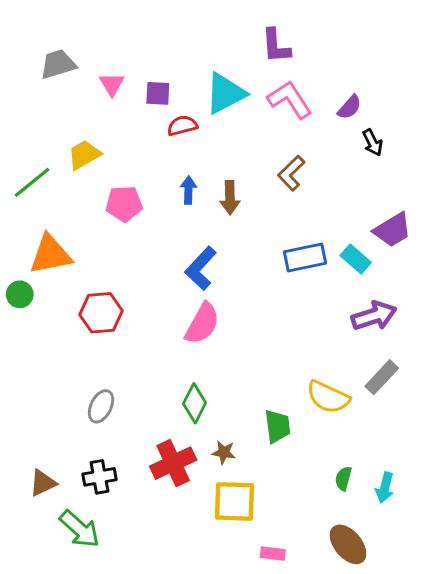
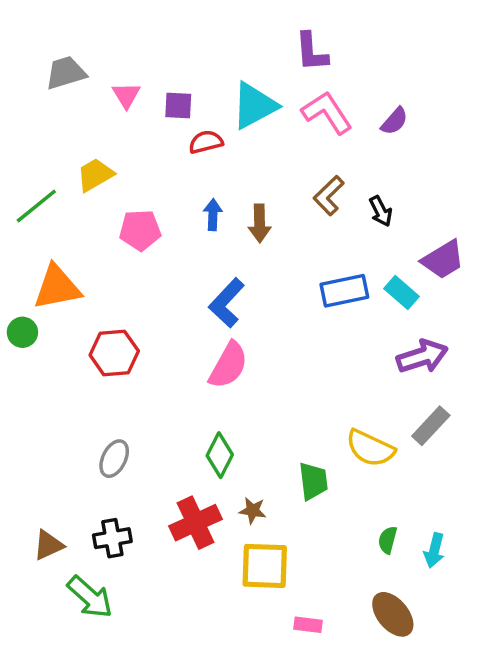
black arrow: (373, 142) -> (381, 211), moved

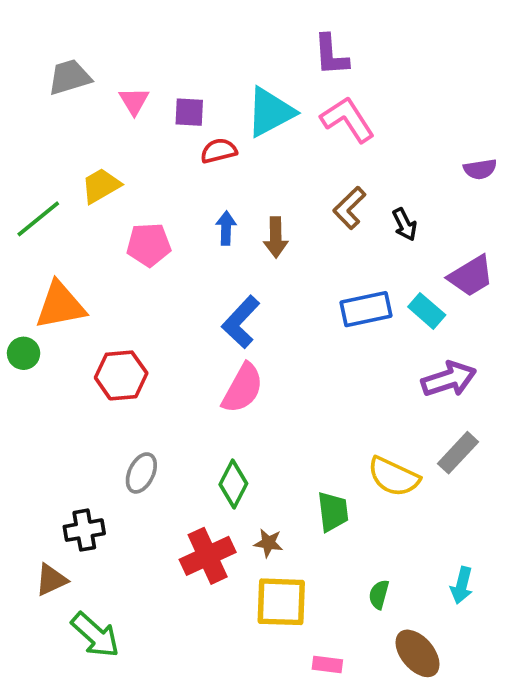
purple semicircle: (395, 121) -> (480, 169), moved, turned 40
gray ellipse: (114, 459) -> (141, 473), moved
black cross: (112, 538) -> (84, 530), moved
green semicircle: (388, 540) -> (379, 594), moved

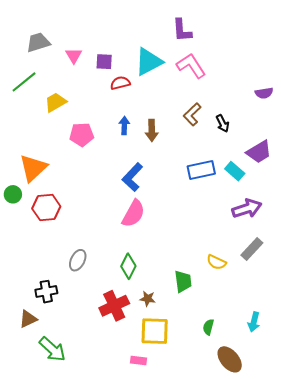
green line: (38, 219) -> (24, 82), moved
orange triangle: (60, 305) -> (33, 168), turned -32
red hexagon: (121, 375) -> (46, 208), moved
yellow semicircle: (394, 477) -> (216, 262), size x0.7
pink rectangle: (327, 664) -> (138, 360), moved

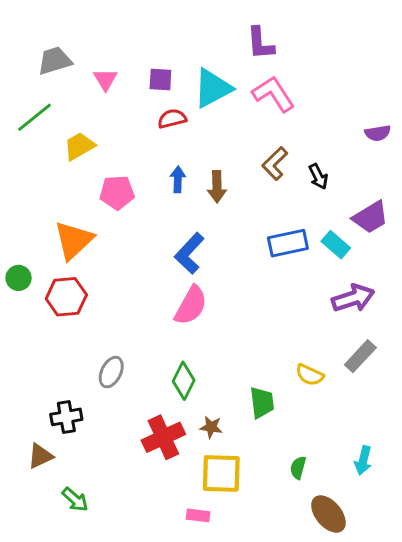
purple square: (104, 62) -> (160, 80), moved
orange triangle: (33, 168) -> (74, 240), moved
green arrow: (52, 349) -> (75, 500), size x0.7

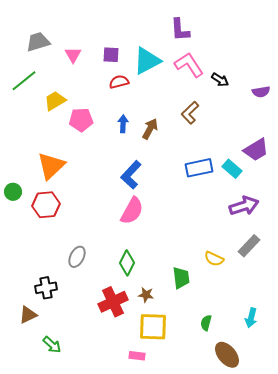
black arrow: (318, 177) -> (220, 80), moved, turned -30
brown arrow: (217, 187) -> (150, 129), turned -150
pink pentagon: (117, 192) -> (81, 120), moved

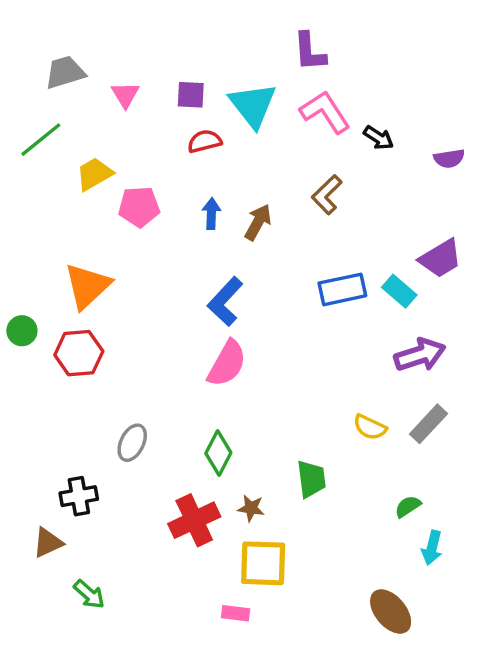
cyan triangle: (147, 61) -> (253, 105), turned -40
yellow semicircle: (214, 259) -> (370, 427), moved
green semicircle: (206, 323) -> (408, 506), moved, turned 42

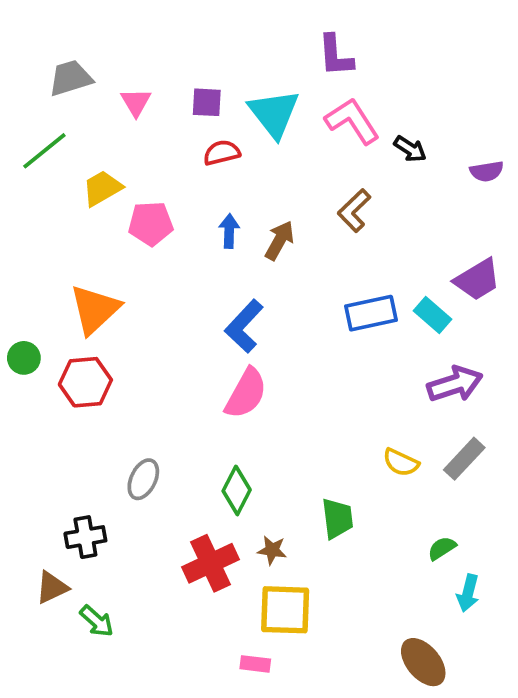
green arrow: (89, 594) -> (97, 621), moved

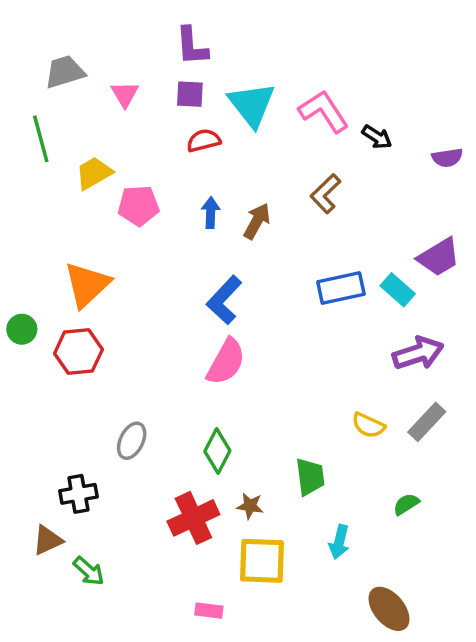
purple L-shape: (336, 56) -> (192, 46), moved
green line: (44, 151) -> (41, 139), turned -66
cyan arrow: (468, 593) -> (339, 542), moved
pink rectangle: (255, 664) -> (209, 611), moved

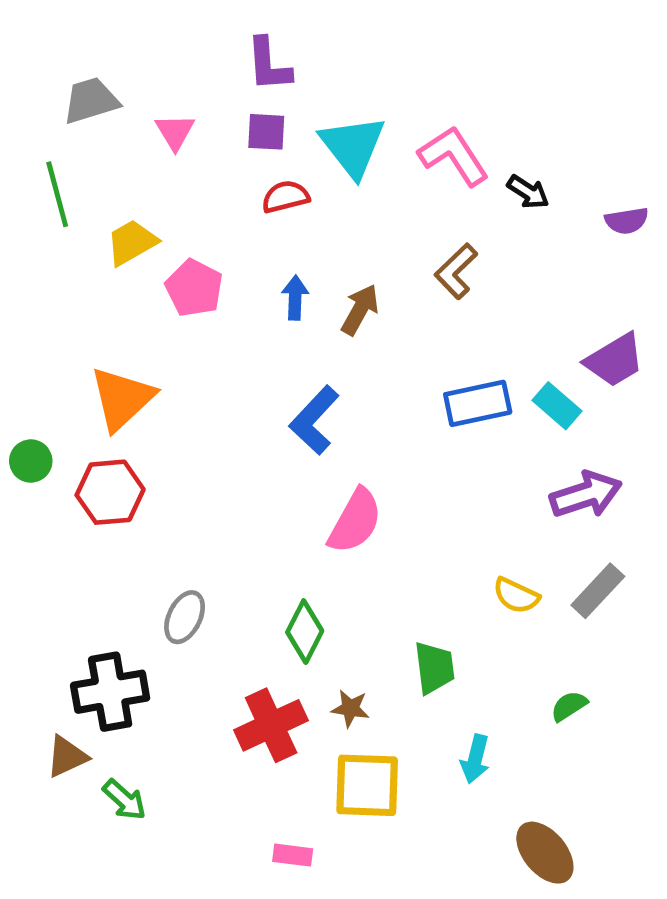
pink pentagon: (138, 206) -> (194, 288), turned 30
pink semicircle: (226, 362) -> (355, 521), moved
black cross: (78, 494) -> (110, 692), size x1.4

